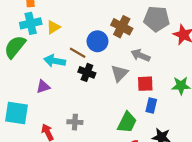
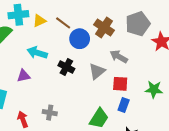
gray pentagon: (157, 19) -> (138, 24), turned -30
brown line: (78, 53) -> (63, 23), moved

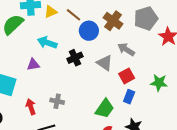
black cross: (66, 67) -> (75, 58), turned 35
gray triangle: (97, 71) -> (105, 63), turned -48
red square: (120, 84) -> (127, 76), turned -35

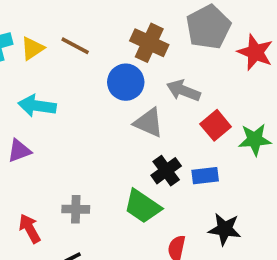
blue circle: (89, 31) -> (126, 82), moved
black cross: (75, 58) -> (166, 171), moved
red square: (127, 76) -> (216, 125), moved
blue rectangle: (129, 97) -> (205, 176), turned 72
green trapezoid: (105, 109) -> (143, 206), moved, turned 100

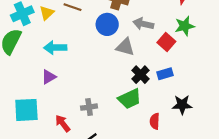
green star: (255, 140) -> (185, 26), moved
green trapezoid: (143, 206) -> (130, 99), turned -50

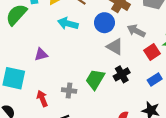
cyan arrow: (55, 48) -> (68, 24), moved
blue rectangle: (165, 74) -> (155, 79), moved, turned -32
green trapezoid: (130, 99) -> (95, 79), moved, turned 130

